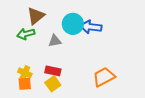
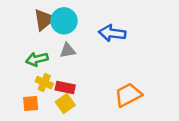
cyan circle: (73, 24) -> (64, 21), moved
green arrow: (26, 34) -> (37, 59), moved
yellow cross: (25, 73) -> (44, 83), moved

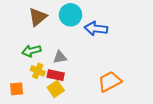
cyan circle: (64, 21) -> (71, 15), moved
gray triangle: (68, 50) -> (60, 57), moved
orange square: (31, 104) -> (17, 89), moved

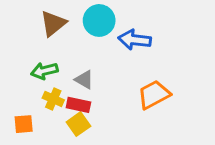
gray triangle: (60, 57) -> (84, 80), turned 40
orange trapezoid: (110, 81) -> (154, 94), moved

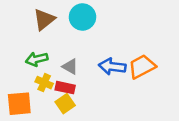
blue arrow: (135, 40) -> (112, 67), moved
orange trapezoid: (154, 94) -> (142, 67), moved
orange square: (24, 124) -> (19, 104), size x1.5

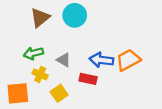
red rectangle: (65, 88) -> (88, 79), moved

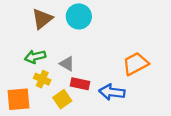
blue arrow: (101, 60) -> (112, 92), moved
red rectangle: (88, 79) -> (80, 84), moved

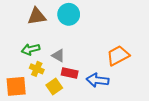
brown triangle: (42, 19) -> (37, 16), turned 30

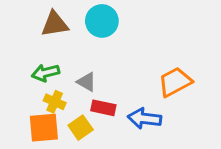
orange square: (16, 86) -> (44, 128), moved

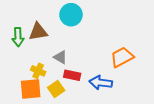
brown triangle: (55, 24) -> (38, 32), moved
green arrow: (46, 73) -> (18, 37), moved, turned -78

